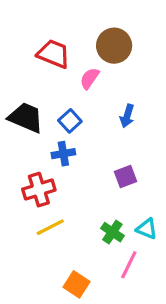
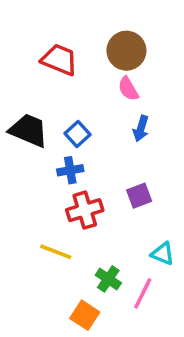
pink semicircle: (90, 78) -> (128, 89), moved, turned -65
red cross: (39, 190) -> (85, 210), moved
yellow line: (50, 227) -> (56, 252), turned 48
green cross: (112, 232) -> (108, 279), moved

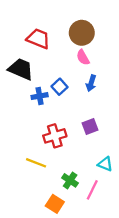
black trapezoid: (29, 130) -> (21, 69), moved
blue square: (78, 134) -> (60, 87), moved
blue cross: (70, 170) -> (40, 96), moved

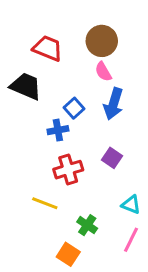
blue arrow: (91, 83) -> (113, 104), size x1.5
blue cross: (40, 96) -> (58, 130), moved
purple square: (90, 127) -> (112, 158), turned -35
pink line: (92, 190) -> (131, 240), moved

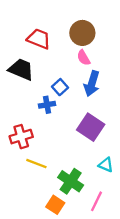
purple square: (112, 158) -> (91, 127), size x1.6
red cross: (68, 170) -> (21, 137), moved
green cross: (87, 225) -> (71, 181), size x1.5
pink line: (131, 240) -> (96, 201), moved

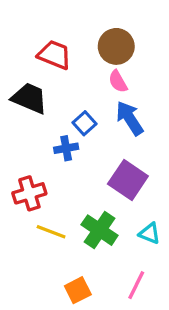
blue arrow: (92, 84) -> (130, 118), turned 130
green cross: (71, 181) -> (100, 230), moved
orange square: (55, 205) -> (78, 290), turned 30

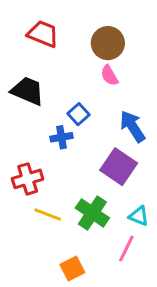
red trapezoid: (54, 55) -> (43, 34), moved
blue arrow: (130, 118) -> (133, 126), moved
pink line: (136, 285) -> (126, 248), moved

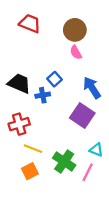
black trapezoid: (28, 91) -> (19, 83), moved
green cross: (92, 213) -> (64, 162), moved
orange square: (72, 269) -> (30, 171), moved

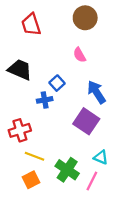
red trapezoid: (30, 23) -> (31, 25), turned -130
brown circle: (75, 30) -> (85, 18), moved
black trapezoid: (19, 83) -> (20, 70), moved

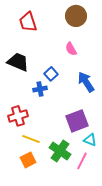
purple square: (86, 121) -> (77, 121), moved, turned 35

